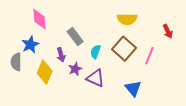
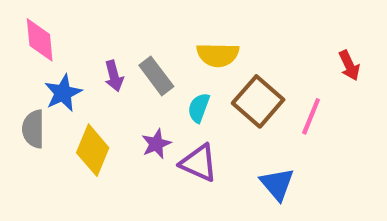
pink diamond: (40, 19) -> (40, 40), moved
yellow semicircle: (127, 19) -> (218, 55), moved
purple arrow: (61, 55) -> (114, 76), moved

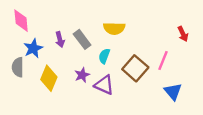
brown square: (258, 101) -> (135, 68), moved
blue triangle: (277, 184) -> (173, 92), moved

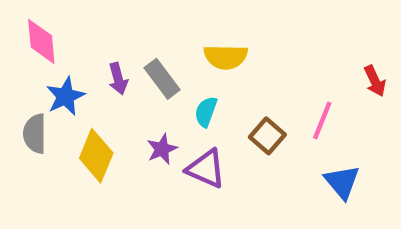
red arrow: (183, 34) -> (375, 81), moved
brown square: (135, 68) -> (267, 136), size x0.7

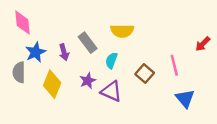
purple arrow: (118, 79) -> (64, 52), moved
red arrow: (375, 81) -> (203, 44), turned 70
pink line: (322, 120) -> (174, 65), turned -36

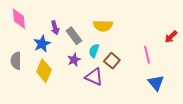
blue star: (36, 52) -> (42, 44), moved
purple arrow: (64, 52) -> (55, 28), moved
brown square: (145, 74) -> (112, 61), moved
purple star: (88, 81) -> (74, 60), moved

